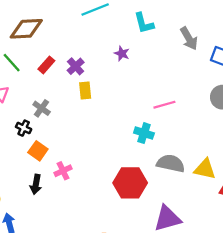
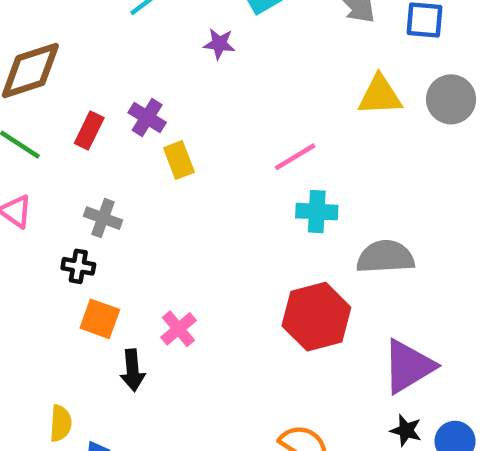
purple star: (122, 54) -> (219, 44), moved
pink line: (164, 105) -> (295, 157), moved
orange square: (38, 151) -> (100, 319), moved
yellow triangle: (205, 169) -> (380, 95), moved

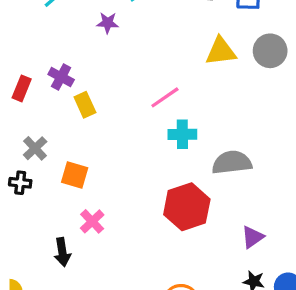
gray cross: (103, 218) -> (35, 148), turned 30
orange square: (100, 319) -> (75, 175), moved
purple triangle: (408, 366) -> (253, 237), size x0.6

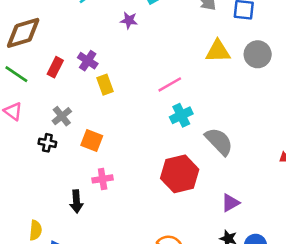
cyan cross: (182, 134) -> (181, 115), turned -30
gray semicircle: (232, 162) -> (219, 141), turned 48
pink cross: (92, 221) -> (103, 179), turned 30

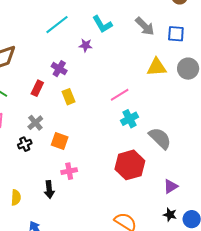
purple cross: (88, 61) -> (59, 69), moved
red rectangle: (55, 67) -> (37, 88), moved
black cross: (47, 143) -> (25, 144), turned -32
yellow semicircle: (36, 230) -> (16, 197), moved

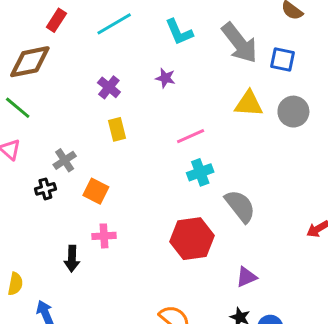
gray arrow: (145, 26) -> (240, 43), size x1.4
purple star: (86, 45) -> (165, 78), moved
red rectangle: (37, 88) -> (56, 20), moved
yellow semicircle: (16, 197) -> (15, 284), moved

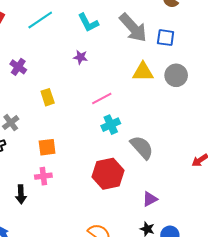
purple cross: (109, 87) -> (18, 67), moved
orange square: (96, 191) -> (47, 147), moved, turned -30

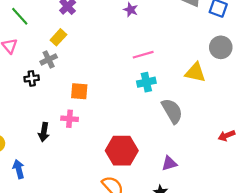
yellow triangle: (143, 72) -> (195, 72), moved
yellow rectangle: (48, 97) -> (58, 37), moved, turned 49
red hexagon: (108, 174) -> (122, 151), moved

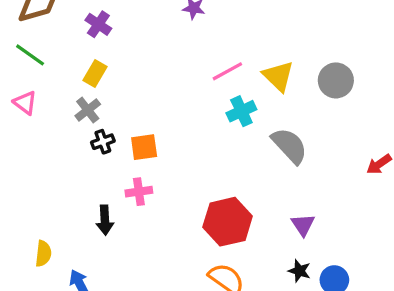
gray circle: (221, 47) -> (336, 80), moved
yellow triangle: (195, 72) -> (278, 76), moved, turned 45
black cross: (32, 78) -> (103, 142), moved
purple triangle: (169, 163) -> (303, 225), turned -35

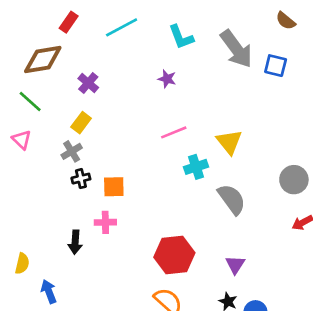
pink line: (227, 71) -> (174, 132), moved
gray circle: (336, 80) -> (294, 180), moved

